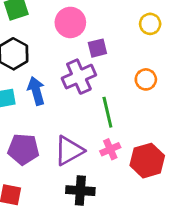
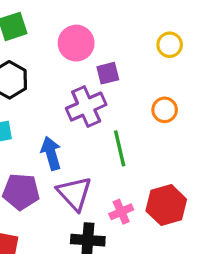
blue arrow: (36, 91) -> (51, 153), moved
pink cross: (110, 149) -> (121, 212), moved
purple triangle: (69, 151) -> (74, 193), turned -44

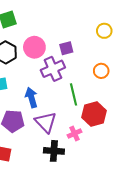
pink circle: (76, 43) -> (34, 47), moved
red hexagon: (166, 205) -> (94, 114), moved

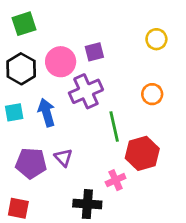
purple square: (66, 48) -> (94, 52), moved
blue arrow: (31, 98) -> (47, 112), moved
purple triangle: (46, 122) -> (63, 158), moved, size x0.6

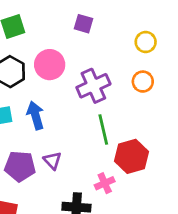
purple square: (94, 52) -> (84, 24), moved, turned 30
purple cross: (86, 91) -> (93, 86), moved
orange circle: (152, 94) -> (143, 82), moved

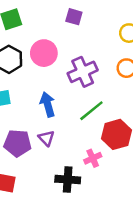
blue arrow: (36, 115) -> (48, 104), moved
green line: (103, 130) -> (91, 111), turned 64

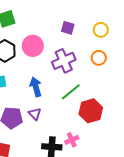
purple square: (74, 17) -> (68, 28), moved
pink cross: (93, 158) -> (72, 140), moved

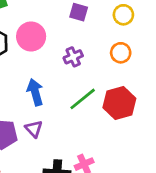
purple cross: (64, 61) -> (73, 57), size x0.6
red hexagon: (91, 111) -> (119, 103), moved

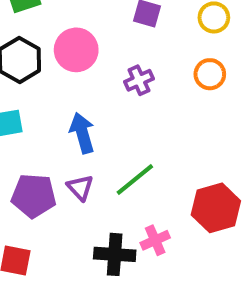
green line: (83, 99) -> (135, 179), moved
red hexagon: (119, 103) -> (216, 208), moved

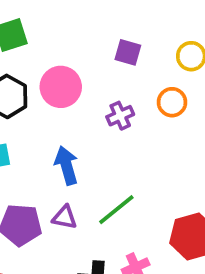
orange circle: (210, 74) -> (172, 102), moved
purple triangle: (80, 188) -> (65, 217), turned -36

